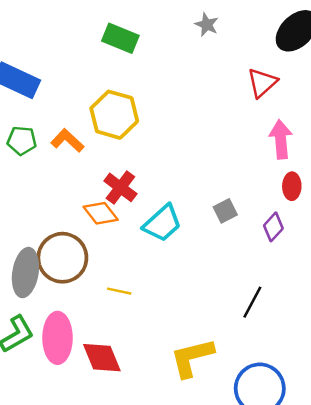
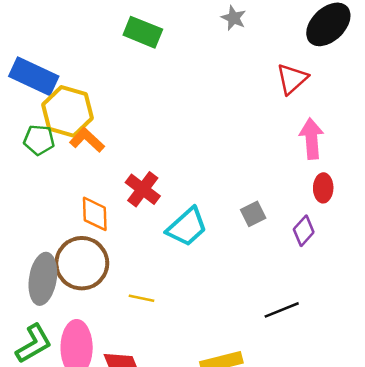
yellow hexagon: (114, 115) -> (67, 111), moved
orange diamond: (101, 213) -> (95, 214), moved, turned 36
black line: (252, 302) -> (282, 310), turned 40

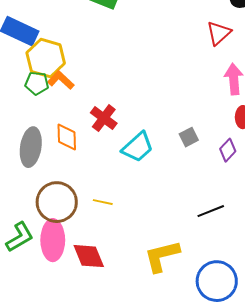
green pentagon: (39, 140) -> (37, 83), moved
brown circle: (82, 263) -> (57, 202), moved
gray ellipse: (43, 279) -> (31, 147), moved

